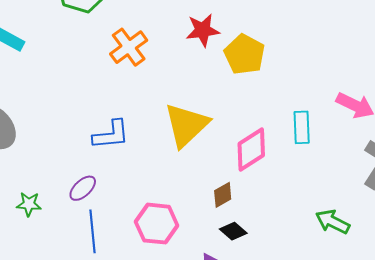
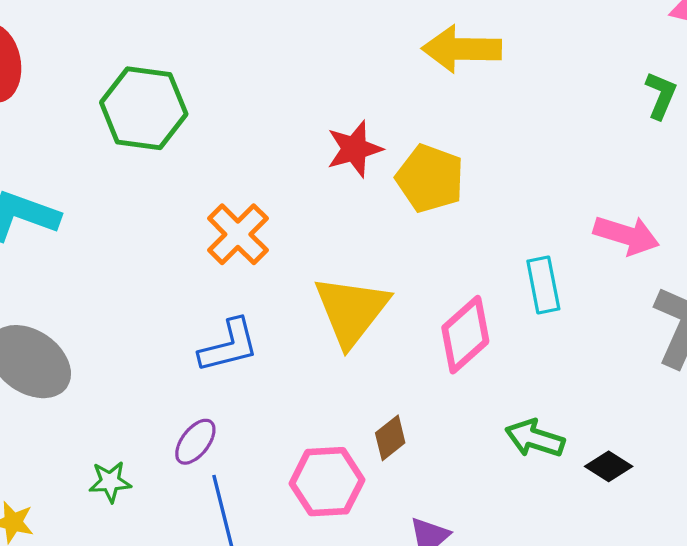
orange cross: (129, 47) -> (238, 234), moved
brown diamond: (223, 195) -> (390, 438), moved
green arrow: (333, 222) -> (535, 438), moved
black diamond: (233, 231) -> (609, 466), moved

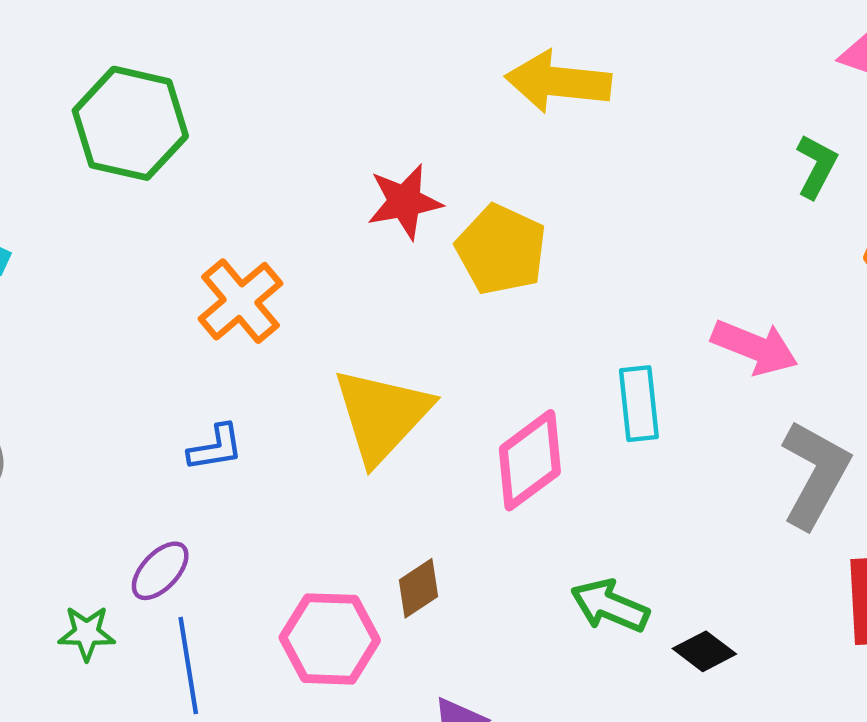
blue L-shape: (229, 346) -> (216, 448), size x0.7
green star: (110, 482) -> (87, 633), moved

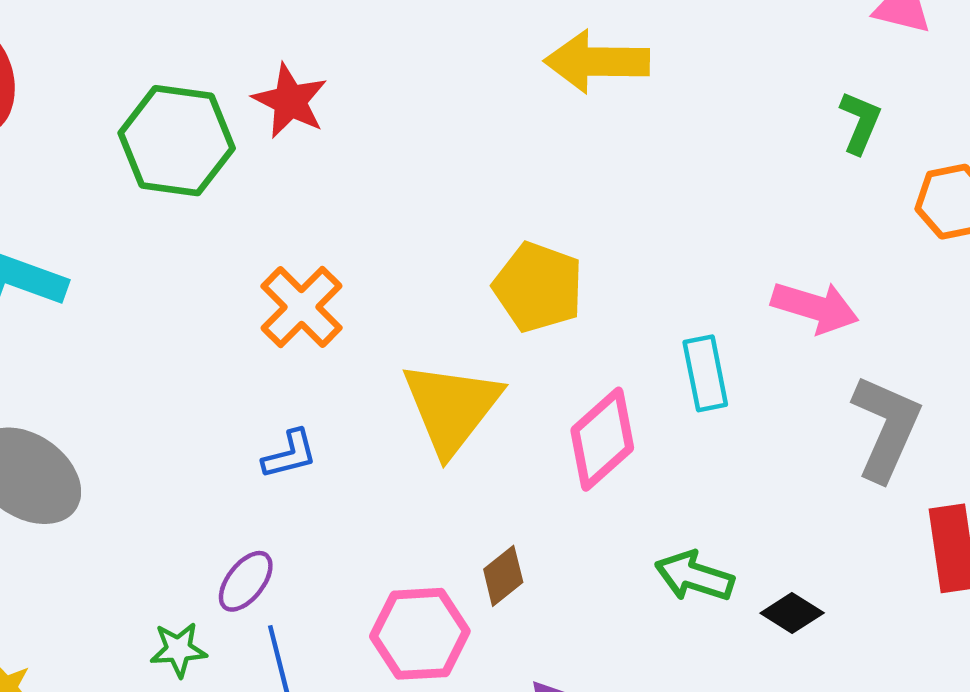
red star: (405, 202) -> (290, 101), moved, turned -30
yellow pentagon: (501, 250) -> (538, 287), moved

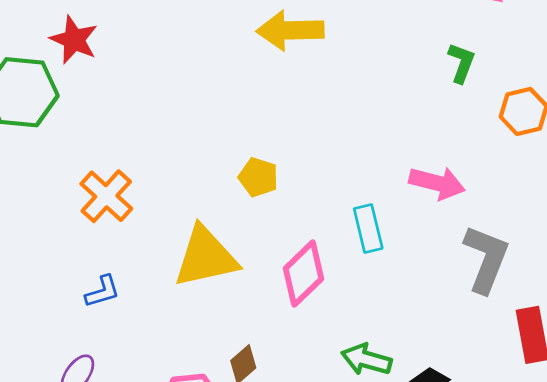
red star: (290, 101) -> (74, 40), moved
yellow pentagon: (538, 287) -> (258, 177), size x0.7
yellow triangle: (452, 408) -> (206, 257), turned 42

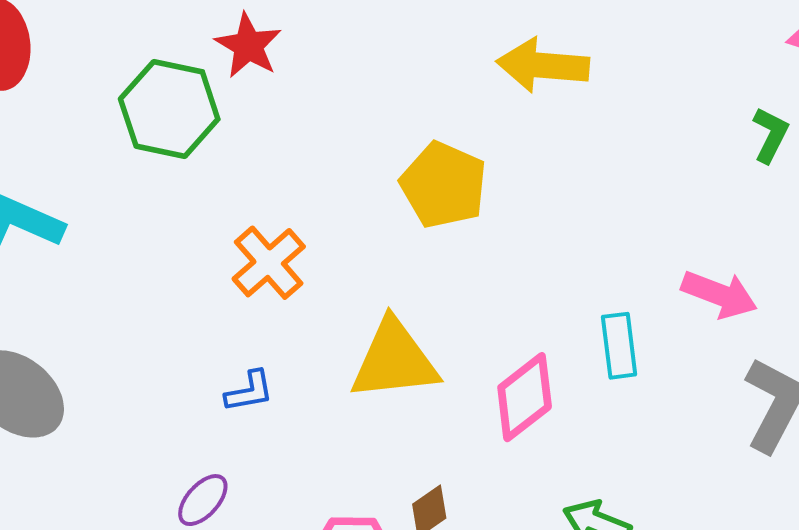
yellow pentagon: (258, 177) -> (444, 185), moved, size x1.6

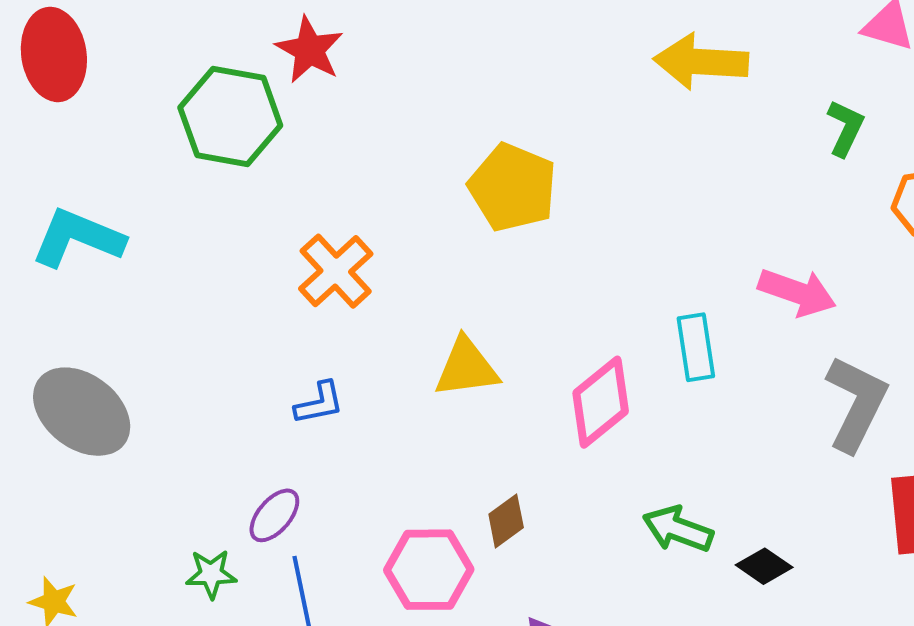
yellow arrow: (543, 65) -> (701, 62), moved
yellow triangle: (394, 360) -> (467, 368), size x0.7

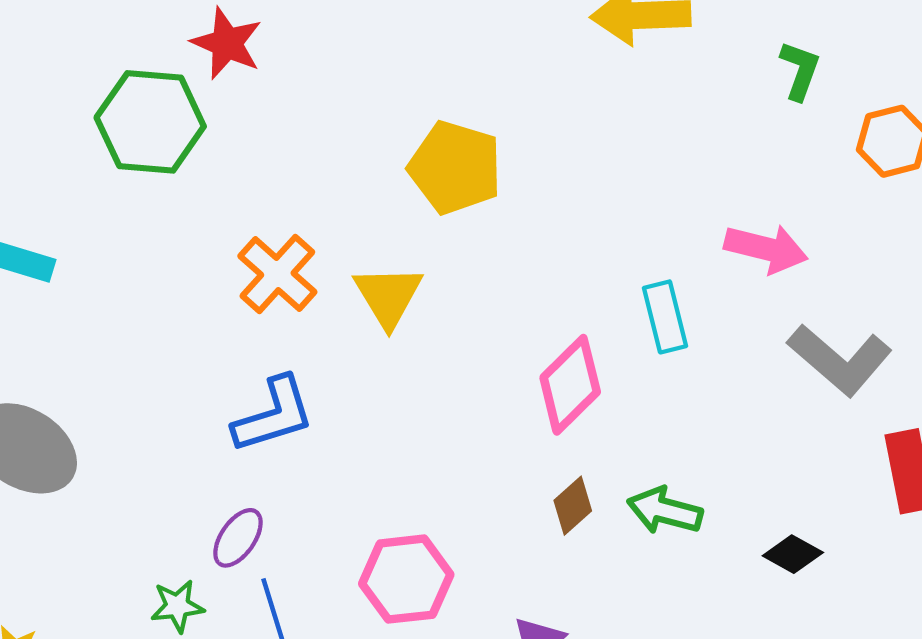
yellow triangle: (467, 368) -> (388, 296), moved, turned -48
blue L-shape: (319, 403) -> (274, 415), size x1.6
gray L-shape: (856, 403) -> (840, 360), turned 110
brown diamond: (506, 521) -> (573, 506), moved
black diamond: (764, 566) -> (793, 554), moved

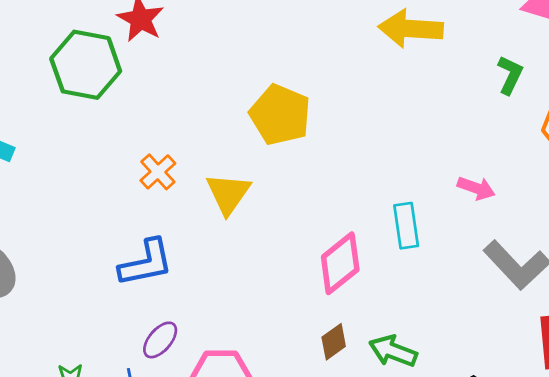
pink arrow: (766, 249) -> (476, 188), size x0.7
orange cross: (277, 274) -> (158, 172), size x0.7
purple ellipse: (238, 538) -> (160, 340), moved

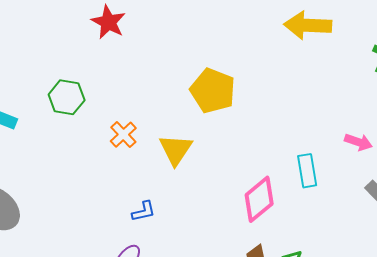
green hexagon: (86, 65) -> (67, 97), moved, size x0.7
blue L-shape: (146, 263) -> (144, 211), moved, size x0.6

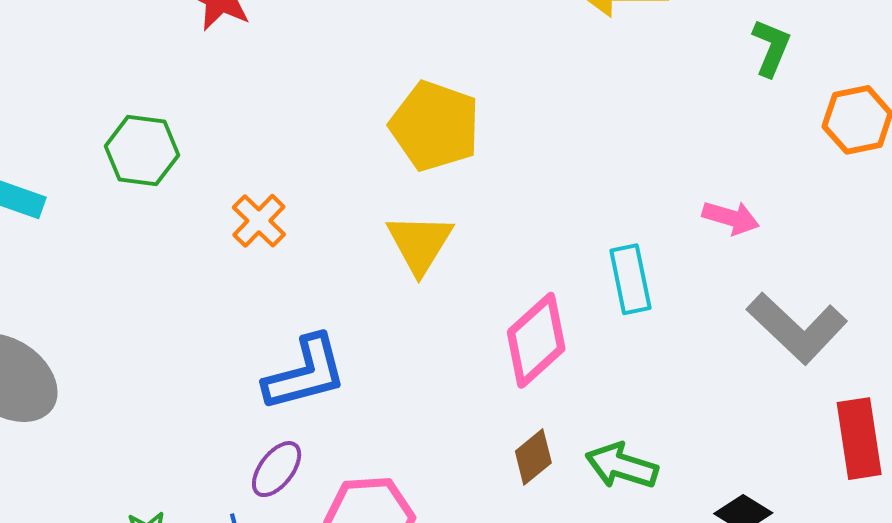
yellow triangle: (176, 150) -> (420, 243), moved
blue L-shape: (144, 211) -> (305, 373), size x1.8

